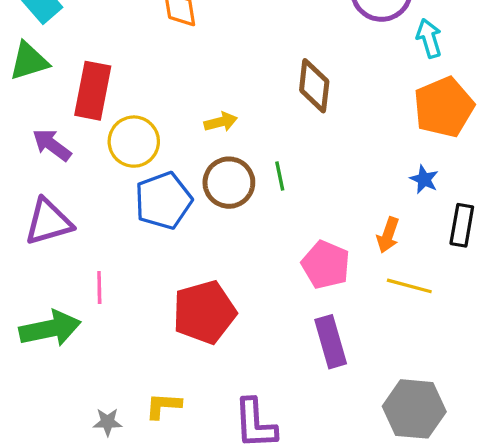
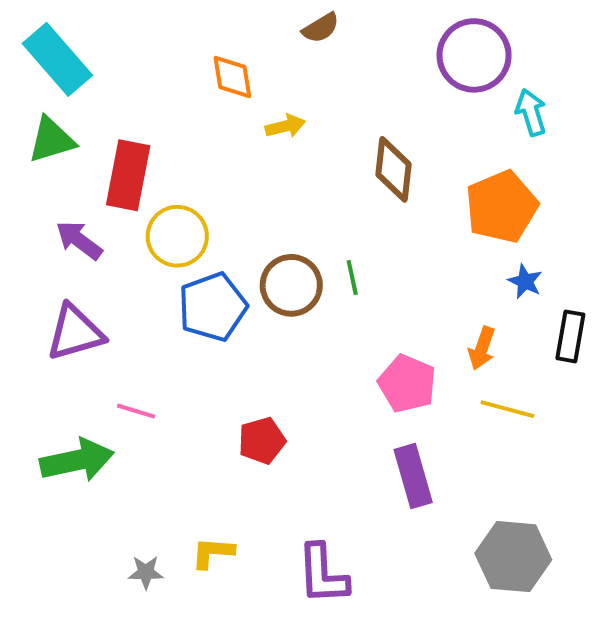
orange pentagon: (444, 107) -> (502, 207), moved
yellow arrow: (221, 122) -> (285, 126), moved
pink line: (99, 288) -> (136, 411), turned -72
red pentagon: (204, 312) -> (262, 441), size x0.6

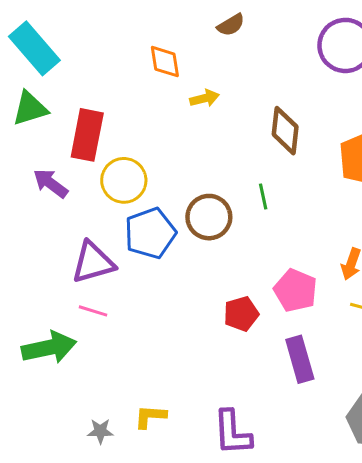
green line: (352, 277) -> (263, 197), moved
purple triangle: (75, 333) -> (93, 263), moved
red pentagon: (262, 441) -> (241, 314), moved

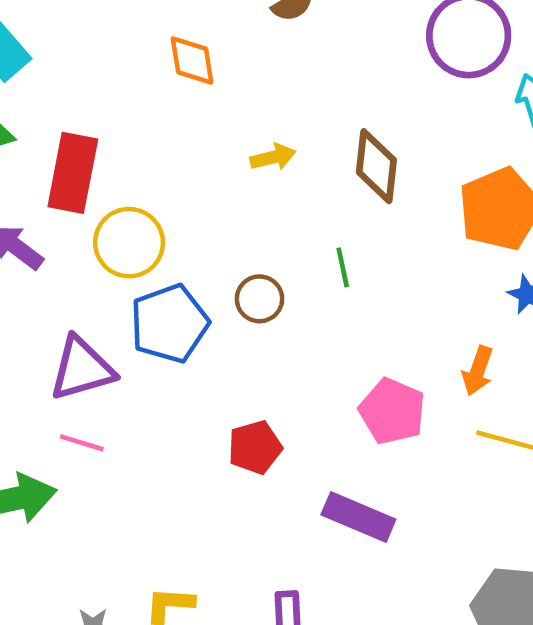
yellow arrow: (204, 98) -> (273, 157), moved
brown circle: (209, 217) -> (259, 299), size x0.7
red pentagon: (241, 314) -> (255, 447), moved
purple rectangle: (300, 359) -> (358, 517), moved, turned -51

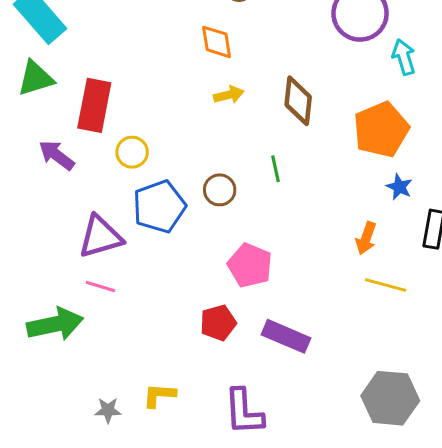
orange diamond: (192, 60) -> (217, 42), moved
yellow circle: (129, 243) -> (132, 152), size x0.7
pink pentagon: (392, 411) -> (250, 265), moved
red pentagon: (255, 447) -> (218, 323), moved

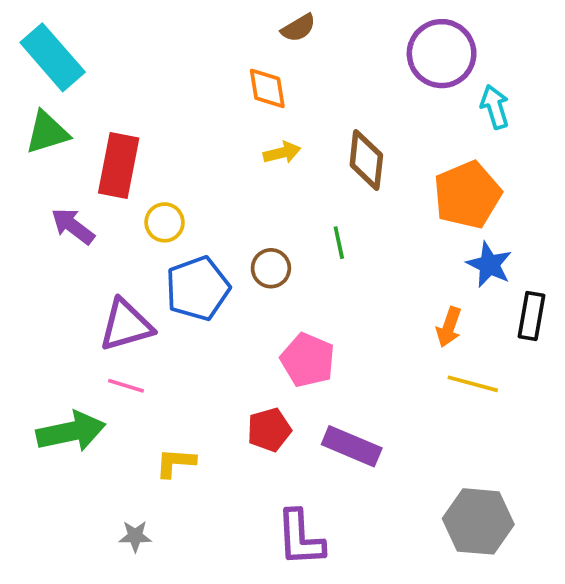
blue star: (399, 187) -> (489, 265), size x1.4
yellow L-shape: (159, 395) -> (176, 463), moved

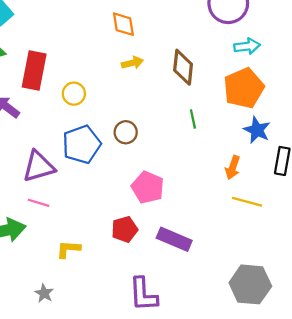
cyan arrow: (495, 107) -> (247, 46), moved, turned 100
yellow circle: (165, 222) -> (74, 94), moved
green line: (339, 243) -> (193, 119), moved
gray star: (135, 536) -> (44, 293), turned 30

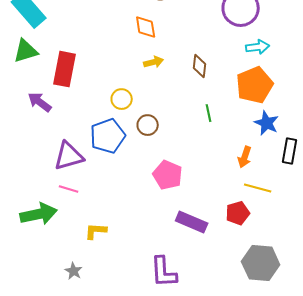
brown diamond: (183, 67) -> (200, 66), size x0.7
yellow circle: (74, 94) -> (122, 99), moved
red pentagon: (125, 229) -> (238, 213), moved

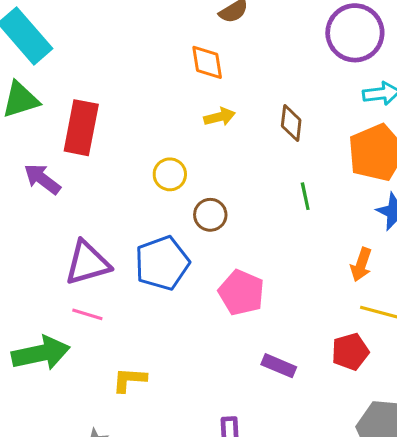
blue pentagon: (108, 136) -> (162, 263), moved
purple rectangle: (192, 222) -> (279, 366), size x0.7

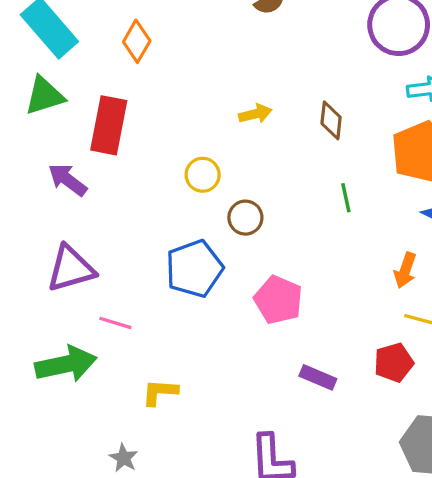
orange diamond: (207, 62) -> (137, 41), moved, turned 39
purple triangle: (87, 263) -> (71, 269), moved

